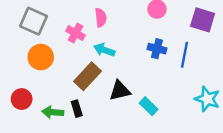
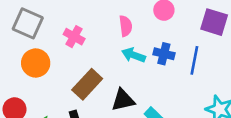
pink semicircle: (101, 18) -> (126, 26), moved
cyan arrow: (104, 50) -> (134, 55), moved

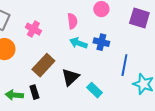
blue line: (194, 60) -> (124, 65), moved
black triangle: (123, 100) -> (70, 77), turned -30

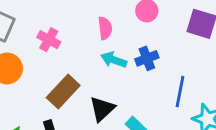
blue cross: (101, 42) -> (147, 58), turned -35

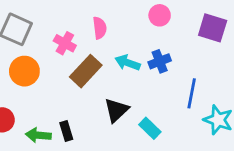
pink semicircle: (105, 28) -> (100, 28), moved
brown rectangle: (63, 92) -> (86, 71), moved

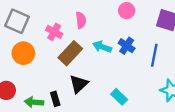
blue cross: (160, 61) -> (127, 46), turned -35
blue line: (192, 93) -> (154, 55), moved
black triangle: (116, 110) -> (79, 84), moved

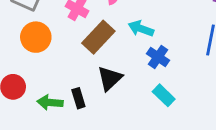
blue cross: (127, 46) -> (158, 57), moved

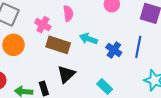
brown rectangle: (98, 37) -> (58, 45), turned 65
blue cross: (158, 57) -> (114, 50), moved

